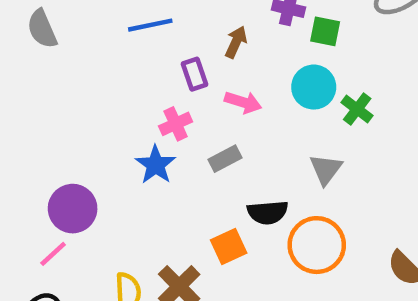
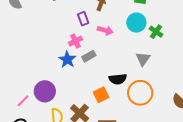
gray rectangle: (225, 159) -> (89, 56), moved
purple circle: (73, 209) -> (45, 91), moved

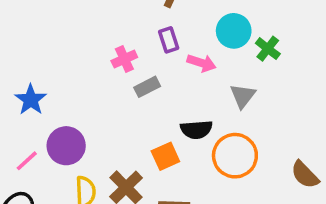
purple rectangle: (83, 19) -> (169, 40), moved
pink arrow: (105, 30) -> (202, 63), moved
blue star: (67, 60) -> (31, 100), moved

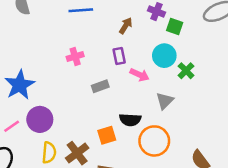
pink cross: (124, 59) -> (75, 57), moved
blue star: (31, 100) -> (20, 85), size x1.4

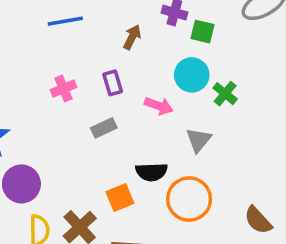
purple rectangle: (119, 56) -> (113, 83), moved

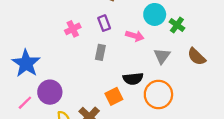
gray rectangle: (104, 128) -> (100, 52), turned -49
brown semicircle: (258, 220) -> (197, 57), moved

